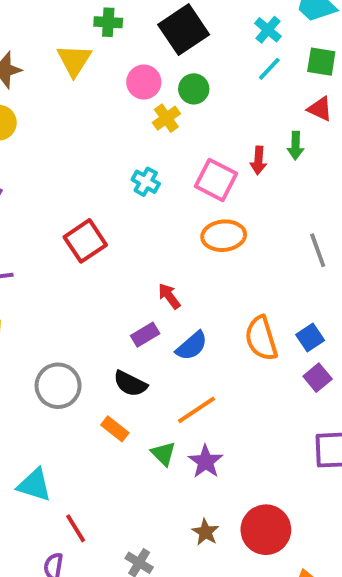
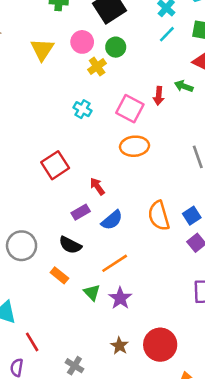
yellow triangle: (74, 60) -> (42, 50), moved
green arrow: (296, 146) -> (184, 86), turned 108
red square: (85, 241) -> (55, 165), moved

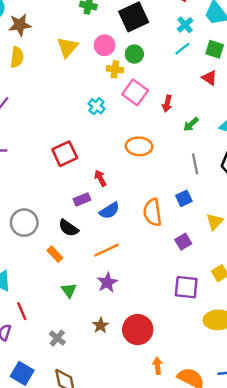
yellow cross: (97, 66) -> (115, 69), turned 35
green arrow: (184, 86) -> (191, 124), moved, turned -70
pink square: (130, 109) -> (135, 92), moved
blue square: (192, 216) -> (184, 198), moved
green triangle: (92, 292) -> (69, 290), moved

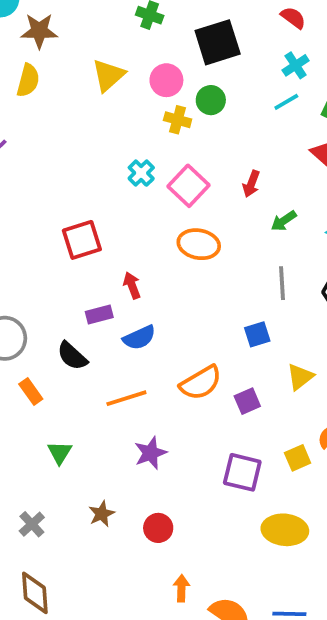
pink square: (135, 92) -> (189, 186), moved
orange semicircle: (153, 212) -> (201, 383), moved, turned -120
orange rectangle: (55, 254) -> (31, 391), moved
purple star: (107, 282) -> (150, 453), moved
red circle: (138, 330) -> (158, 528), size x0.6

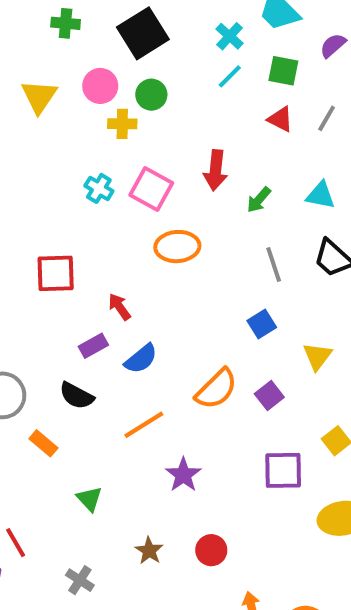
red arrow: (251, 184) -> (216, 170), size x1.4
red square: (82, 240) -> (56, 273), turned 30

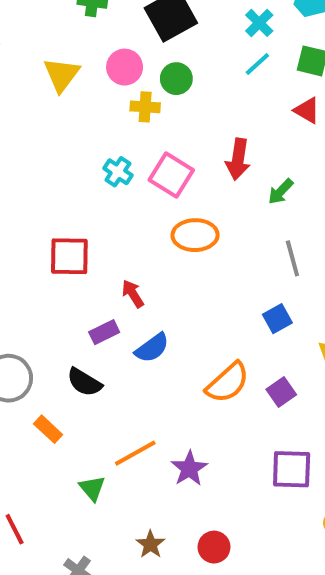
orange line: (144, 425) -> (135, 453), moved

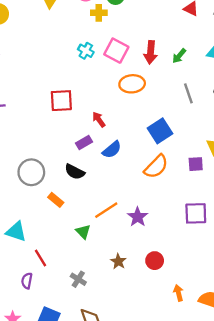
red arrow: (238, 159) -> (151, 52), moved
blue square: (277, 319) -> (160, 131), moved, size x1.5
purple square: (281, 392) -> (196, 164), moved, turned 35

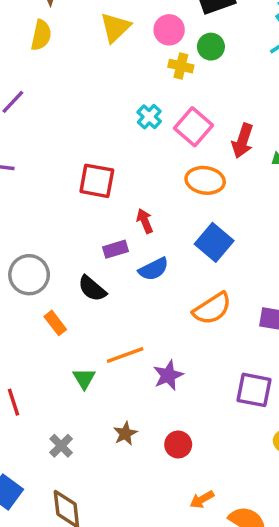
blue square: (160, 131) -> (214, 242), moved, turned -30
orange arrow: (178, 293) -> (202, 499), turned -119

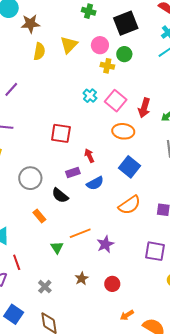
yellow semicircle: (41, 35) -> (39, 51), moved
gray circle: (29, 275) -> (30, 178), moved

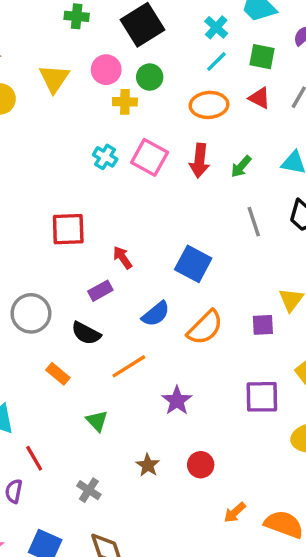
orange ellipse: (123, 131) -> (209, 105), moved
blue semicircle: (95, 183) -> (156, 314), moved
orange line: (80, 233) -> (129, 366), moved

